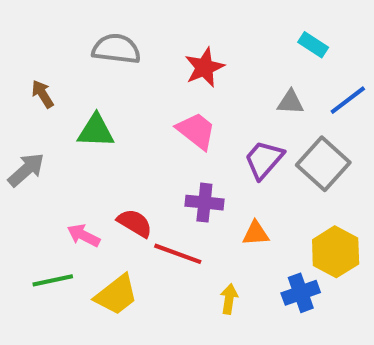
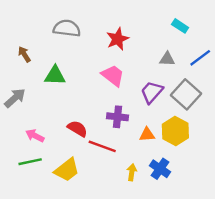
pink arrow: (84, 235) -> (35, 136), moved
yellow hexagon: (336, 252) -> (175, 131), moved
blue cross: (301, 293) -> (160, 169), moved, turned -36

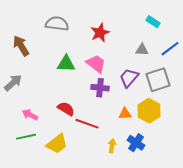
brown arrow: (24, 54) -> (21, 46), size x1.5
green triangle: (55, 76) -> (66, 64), moved
gray square: (186, 94) -> (158, 80), turned 30
purple cross: (118, 117) -> (100, 88), moved

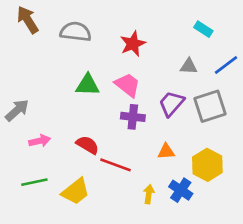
brown arrow: (21, 46) -> (28, 20), moved
yellow hexagon: (149, 111) -> (207, 165), moved
pink arrow: (30, 115) -> (40, 141), moved, turned 140

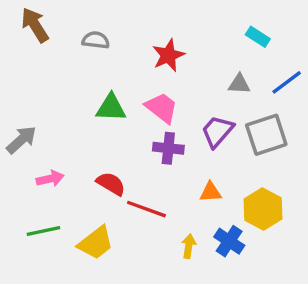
gray semicircle: (76, 32) -> (96, 40), size x0.7

